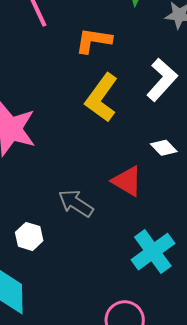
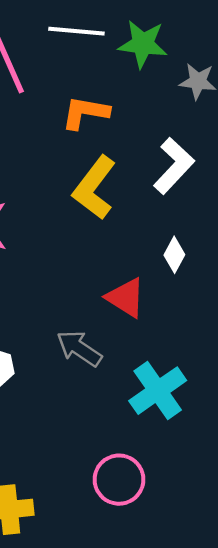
white diamond: (164, 148) -> (174, 255), turned 72
gray arrow: (76, 203) -> (79, 348), moved

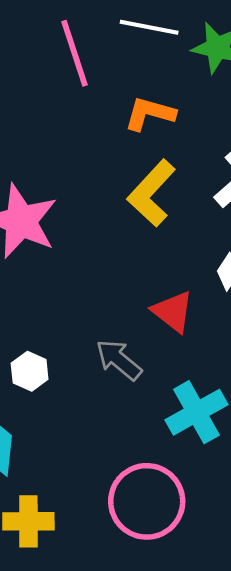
pink circle: (119, 480) -> (147, 501), size x1.4

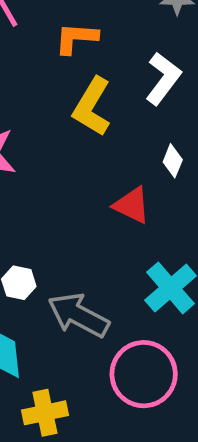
gray arrow: (119, 360) -> (78, 315), moved, size x1.4

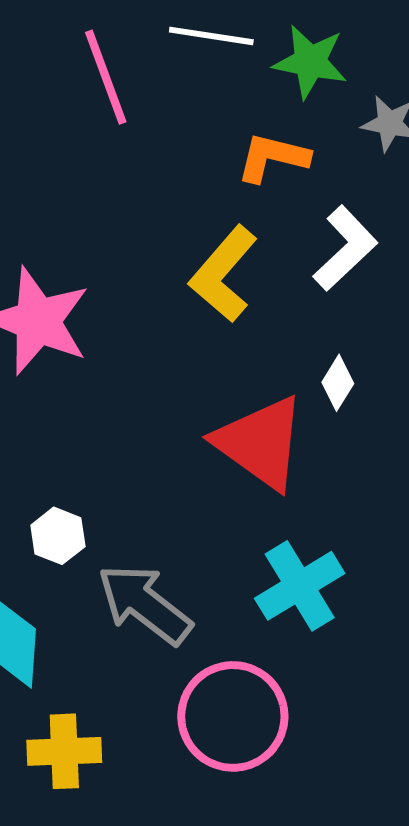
orange L-shape: (76, 38) -> (273, 157), moved
red triangle: (132, 205) -> (260, 443), size x1.6

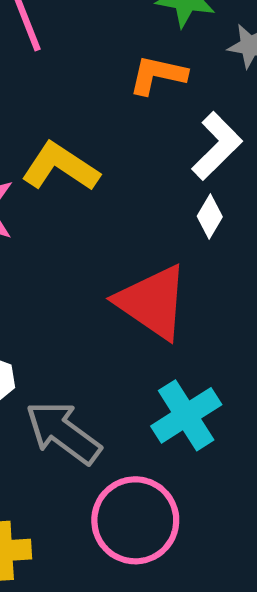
yellow L-shape: (223, 274) -> (60, 167), moved, turned 84
white diamond: (338, 383) -> (210, 217), moved

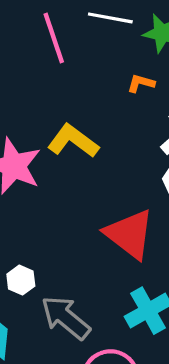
orange L-shape: (158, 75) -> (141, 83), size x0.7

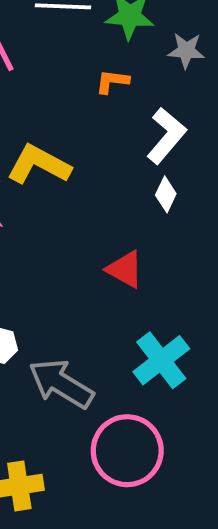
red triangle: (129, 234) -> (125, 269), size x0.6

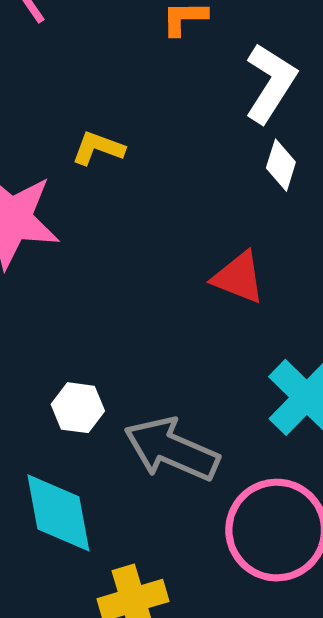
yellow L-shape: (39, 165) -> (98, 148), size x0.6

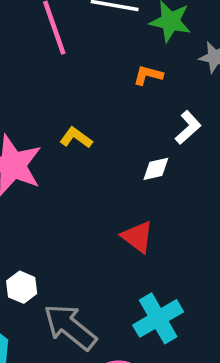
white L-shape: (270, 83) -> (188, 128), size x0.7
white diamond: (281, 165) -> (156, 169), moved, turned 44

